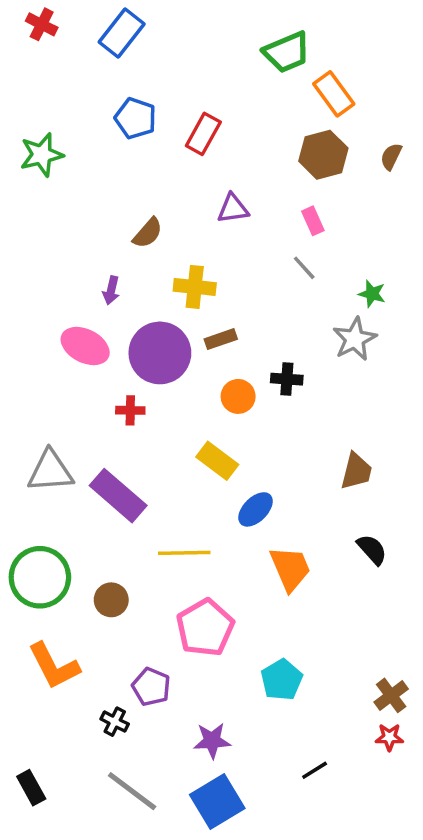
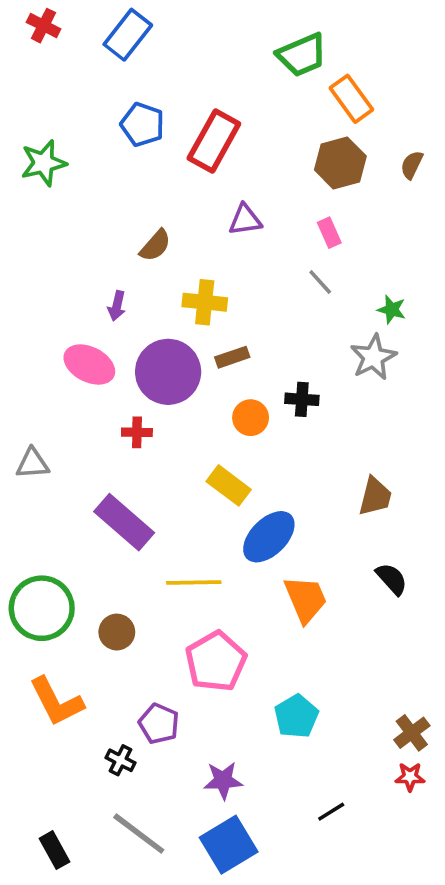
red rectangle: (203, 134) -> (214, 141), size x1.4
gray triangle: (50, 471) -> (33, 463), moved, size x0.7
blue ellipse: (256, 509) -> (269, 537), size x1.4
black rectangle: (31, 788) -> (55, 850), moved

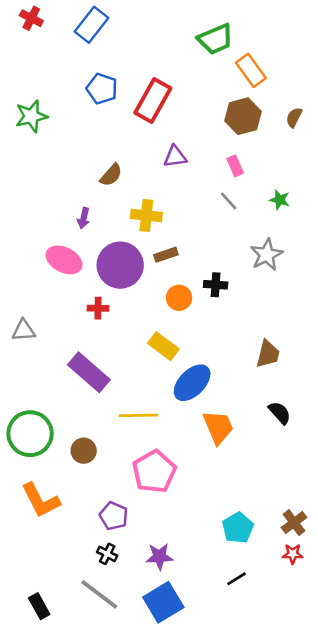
green star: (392, 310) -> (280, 200), moved
cyan pentagon: (296, 716) -> (238, 528), moved
black cross: (120, 760) -> (107, 554), moved

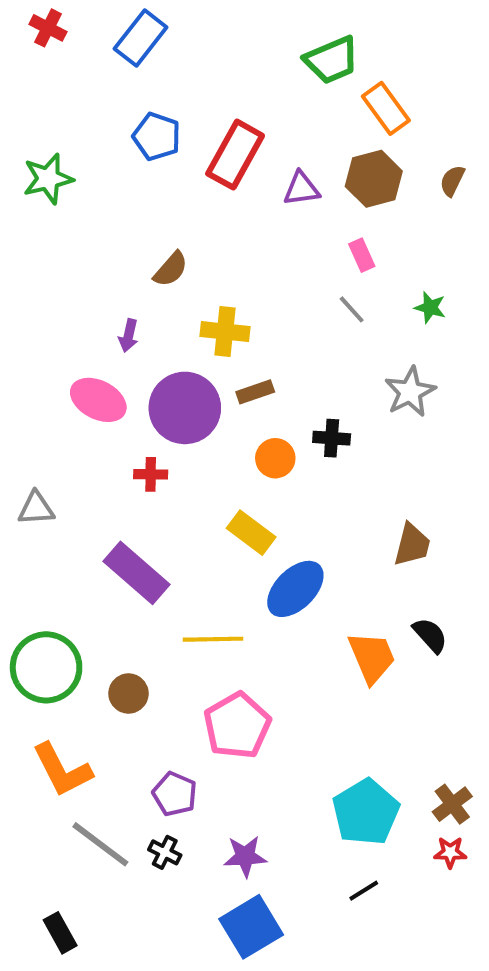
purple triangle: (175, 157) -> (301, 189), moved
orange trapezoid: (218, 427) -> (372, 657), moved
cyan pentagon: (238, 528) -> (366, 812), size x1.4
gray line: (99, 594) -> (100, 844), moved

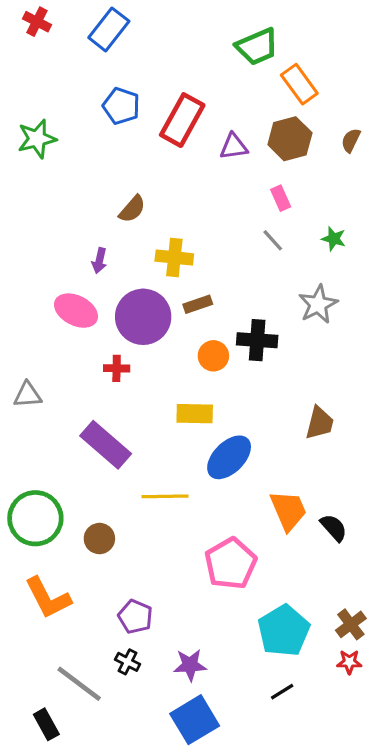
black cross: (332, 438) -> (257, 340), size x1.4
yellow rectangle: (251, 533) -> (195, 414), turned -36
black semicircle: (430, 635) -> (334, 528), moved
pink pentagon: (237, 726) -> (231, 564), moved
gray line: (100, 844) -> (79, 684), moved

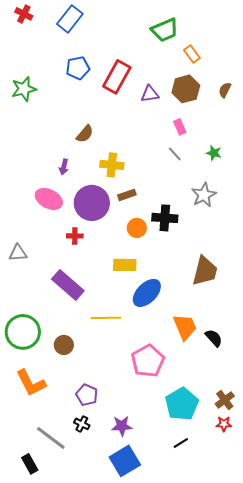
orange rectangle: (299, 84) -> (192, 54), size x0.7
blue pentagon: (121, 106) -> (78, 68), turned -30
brown trapezoid: (320, 423) -> (205, 271), size x1.4

